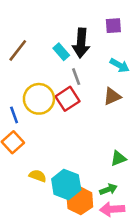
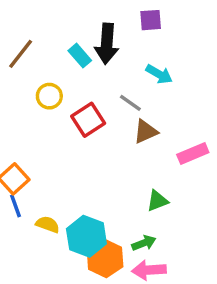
gray line: (76, 77) -> (130, 103), moved, turned -35
brown triangle: (112, 96) -> (146, 132), moved
yellow circle: (39, 99) -> (49, 96), moved, size x0.6
blue line: (14, 115) -> (16, 206), moved

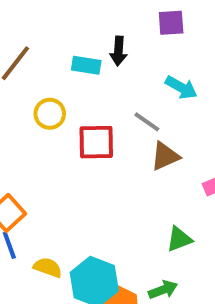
black arrow: (107, 44) -> (119, 51), size x0.6
cyan rectangle: (80, 56) -> (86, 65), turned -40
red square: (88, 120) -> (96, 142), turned 32

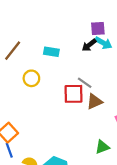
black arrow: (119, 51) -> (89, 45), moved, turned 48
cyan arrow: (181, 87) -> (103, 43), moved
red square: (96, 142) -> (74, 94), moved

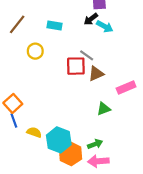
cyan arrow: (103, 43) -> (105, 27), moved
green triangle: (102, 147) -> (104, 109), moved

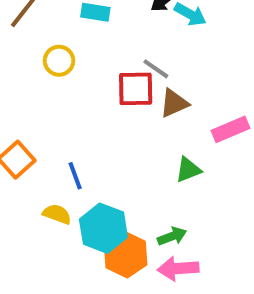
blue line: (14, 121) -> (75, 176), moved

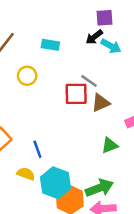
green arrow: (172, 236) -> (99, 188), size x1.5

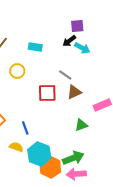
red square: (76, 94) -> (47, 93), moved

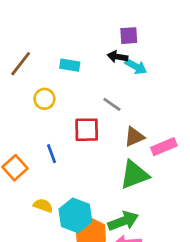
black arrow: (69, 41) -> (118, 57), turned 48
brown triangle: (74, 92) -> (134, 137), moved
green triangle: (81, 125) -> (134, 175), size x1.6
blue line: (25, 128) -> (51, 154), moved

